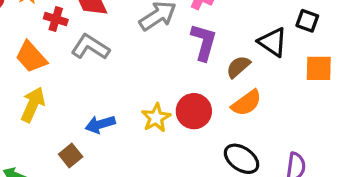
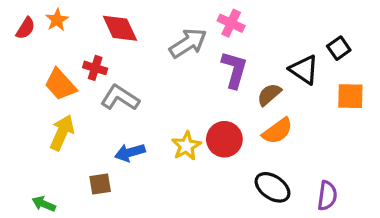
red cross: (56, 19) -> (95, 68), moved
black square: (307, 21) -> (339, 48), turned 35
gray L-shape: (90, 47) -> (120, 98), moved
brown square: (71, 156) -> (100, 184), turned 30

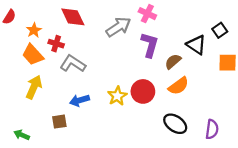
orange star: (57, 20) -> (34, 30), moved

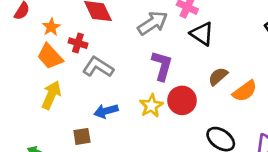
purple L-shape: (150, 45) -> (162, 66), moved
black triangle: (196, 45) -> (202, 34), moved
brown semicircle: (173, 61) -> (218, 76), moved
orange semicircle: (179, 86) -> (245, 91), moved

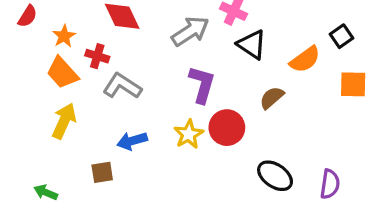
orange semicircle: (245, 91) -> (305, 59), moved

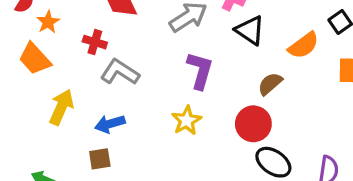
orange star: (64, 36) -> (48, 22), moved
orange trapezoid: (62, 73) -> (35, 59), moved
red circle: (227, 128) -> (253, 124), moved
blue arrow: (132, 141) -> (110, 124), moved

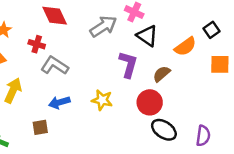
purple L-shape: (200, 70) -> (128, 64), moved
yellow star: (187, 120) -> (102, 100), turned -30
blue arrow: (110, 124) -> (59, 102), moved

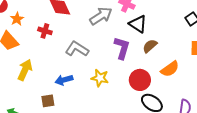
orange semicircle: (185, 47) -> (170, 69), moved
gray L-shape: (55, 66) -> (77, 49), moved
brown semicircle: (162, 74) -> (150, 46), moved

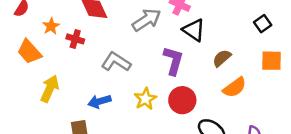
orange star: (17, 19) -> (51, 26), moved
brown semicircle: (150, 46) -> (222, 58), moved
yellow star: (100, 78) -> (145, 99), turned 30
red circle: (140, 80) -> (182, 100), moved

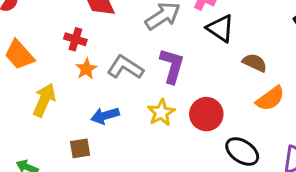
orange star: (51, 26) -> (86, 69), moved
brown semicircle: (222, 58) -> (255, 63), turned 66
purple L-shape: (173, 61) -> (172, 66), moved

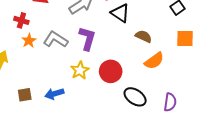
blue arrow: (105, 116) -> (54, 94), moved

